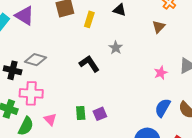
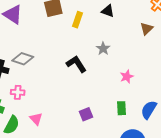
pink star: (161, 73) -> (127, 77), moved
pink cross: (31, 93) -> (18, 92), size x0.6
green rectangle: (81, 113) -> (122, 108), moved

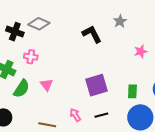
green rectangle: (122, 108) -> (132, 91), moved
purple square: (86, 114) -> (96, 85), size x1.6

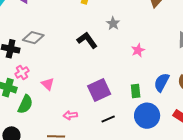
pink cross: (31, 57) -> (22, 72), moved, turned -32
pink triangle: (46, 85) -> (48, 84), moved
pink arrow: (75, 115) -> (70, 115), moved, turned -56

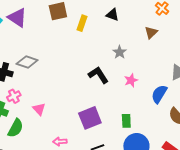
gray star: (113, 23) -> (120, 52), moved
black L-shape: (87, 40) -> (98, 75), moved
blue semicircle: (162, 82) -> (159, 94), moved

